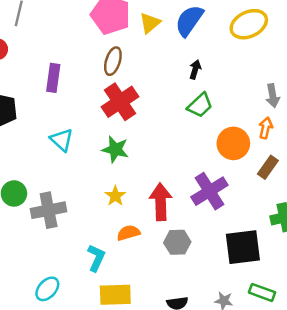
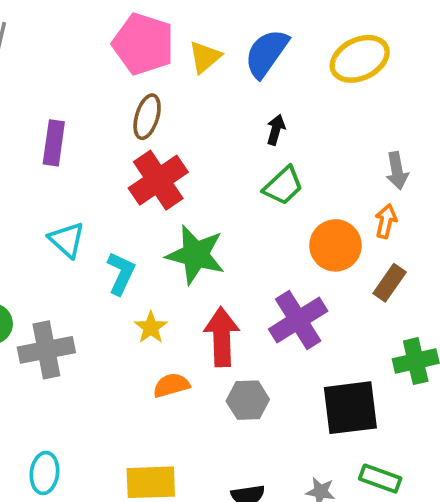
green star: (115, 149) -> (196, 255), moved, size x1.4
cyan L-shape: (96, 258) -> (121, 273), moved
cyan ellipse: (47, 289) -> (44, 473), turned -35

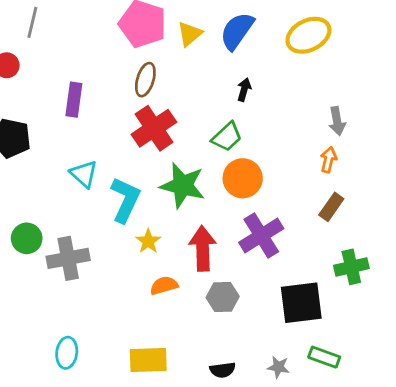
green trapezoid: (283, 186) -> (227, 137), moved
orange circle: (335, 245) -> (243, 178), moved
cyan L-shape: (121, 273) -> (125, 200), size x1.4

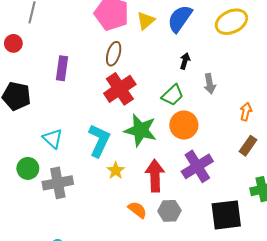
gray arrow: (337, 121) -> (210, 84), moved
cyan triangle: (84, 174) -> (53, 138), moved
orange semicircle: (164, 286) -> (137, 210), moved, turned 54

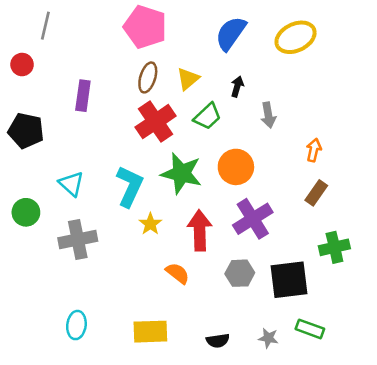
yellow triangle: (146, 21) -> (188, 79), moved
green trapezoid: (173, 95) -> (207, 116), moved
green circle: (28, 168) -> (26, 212), moved
gray hexagon: (169, 211) -> (240, 273), moved

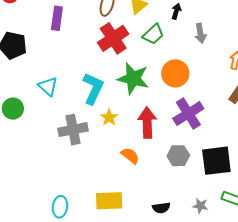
gray cross: (78, 240) -> (73, 130), moved
cyan ellipse: (76, 325) -> (60, 207), moved

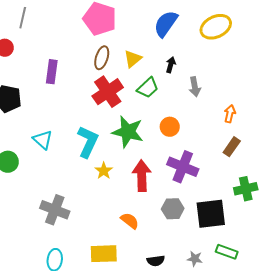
orange circle: (175, 73) -> (170, 127), size x0.7
purple cross: (188, 114) -> (183, 167), turned -36
gray cross: (73, 130) -> (55, 210), moved, turned 32
orange semicircle: (130, 156) -> (130, 221), moved

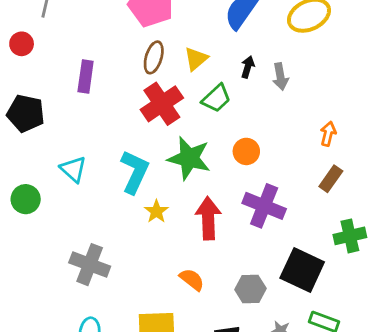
gray arrow: (195, 87) -> (280, 77), moved
gray hexagon: (173, 209) -> (250, 289), moved
black square: (211, 214) -> (302, 270), turned 32

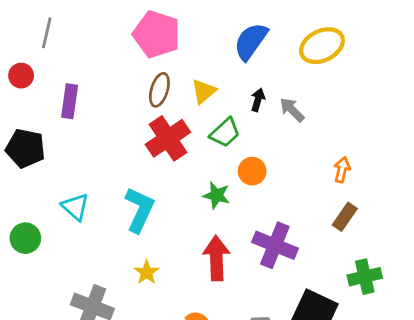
purple rectangle: (86, 77) -> (70, 101), moved
gray arrow: (280, 77) -> (292, 110), turned 145
orange circle: (246, 151) -> (252, 171), moved
green star: (189, 158) -> (216, 195), moved, size x0.6
yellow star: (156, 211) -> (147, 272), moved

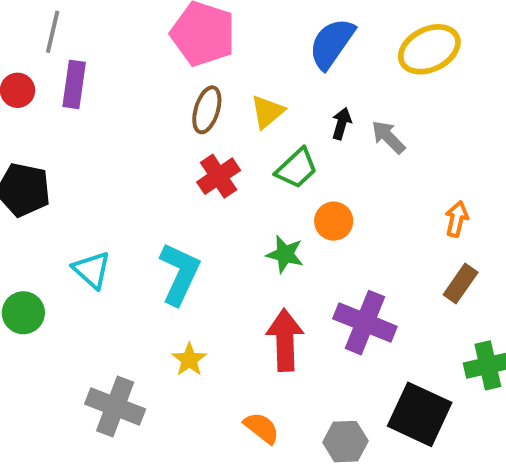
purple rectangle: (70, 101) -> (74, 84), moved
red cross: (168, 138) -> (219, 176), size x0.7

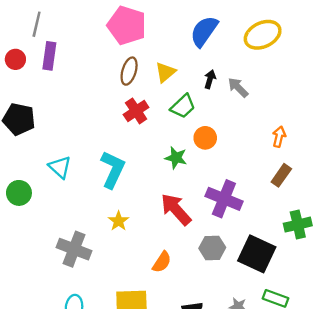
red arrow: (285, 340) -> (176, 209), turned -40
orange semicircle: (261, 428) -> (162, 262), turned 85
gray hexagon: (345, 442) -> (212, 248), moved

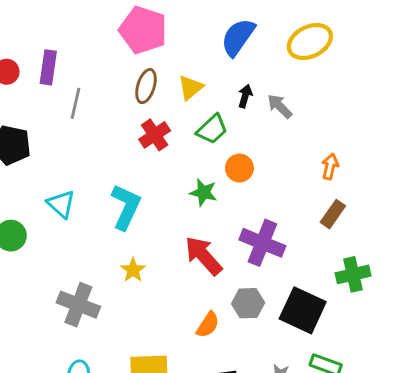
gray line: (37, 24) -> (76, 103), moved
orange semicircle: (162, 262) -> (208, 325), moved

